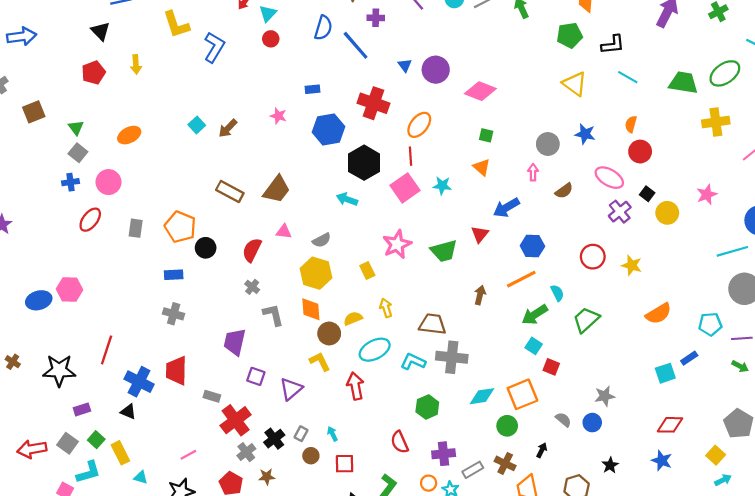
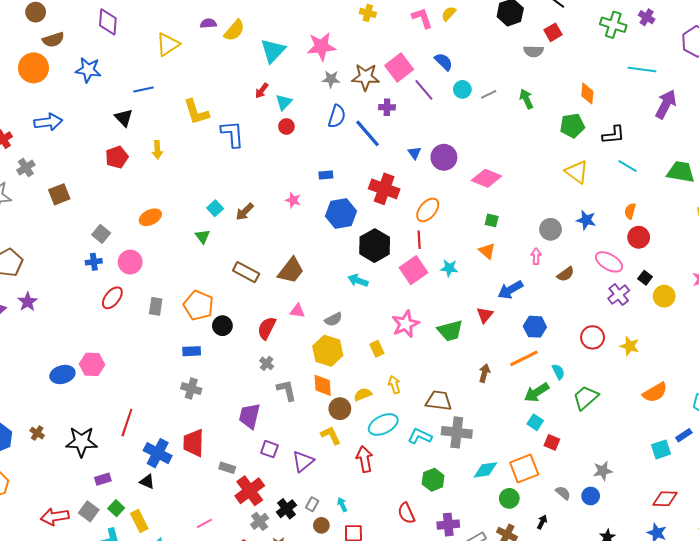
blue L-shape: (214, 47) -> (232, 134), turned -36
green triangle: (76, 128) -> (203, 236), moved

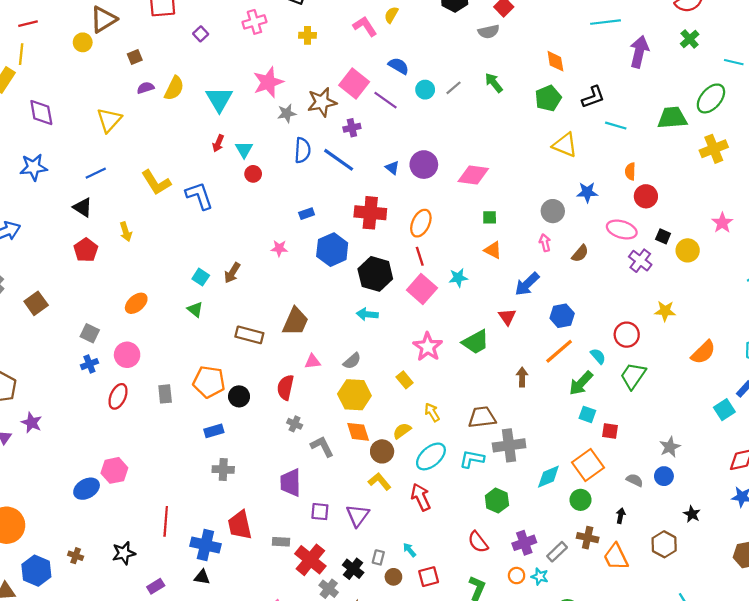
red circle: (593, 337) -> (627, 335), moved
black star: (81, 442) -> (124, 553), size x0.7

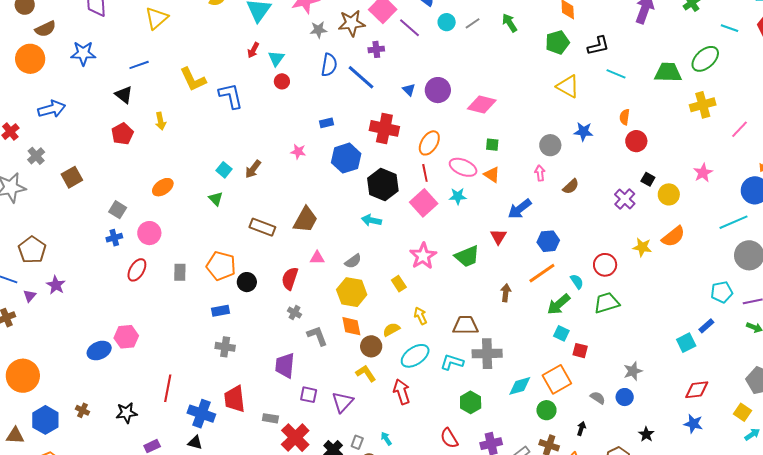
pink ellipse: (622, 229) -> (463, 167), moved
orange semicircle: (703, 352) -> (673, 237), moved
green trapezoid: (633, 376) -> (607, 303), turned 32

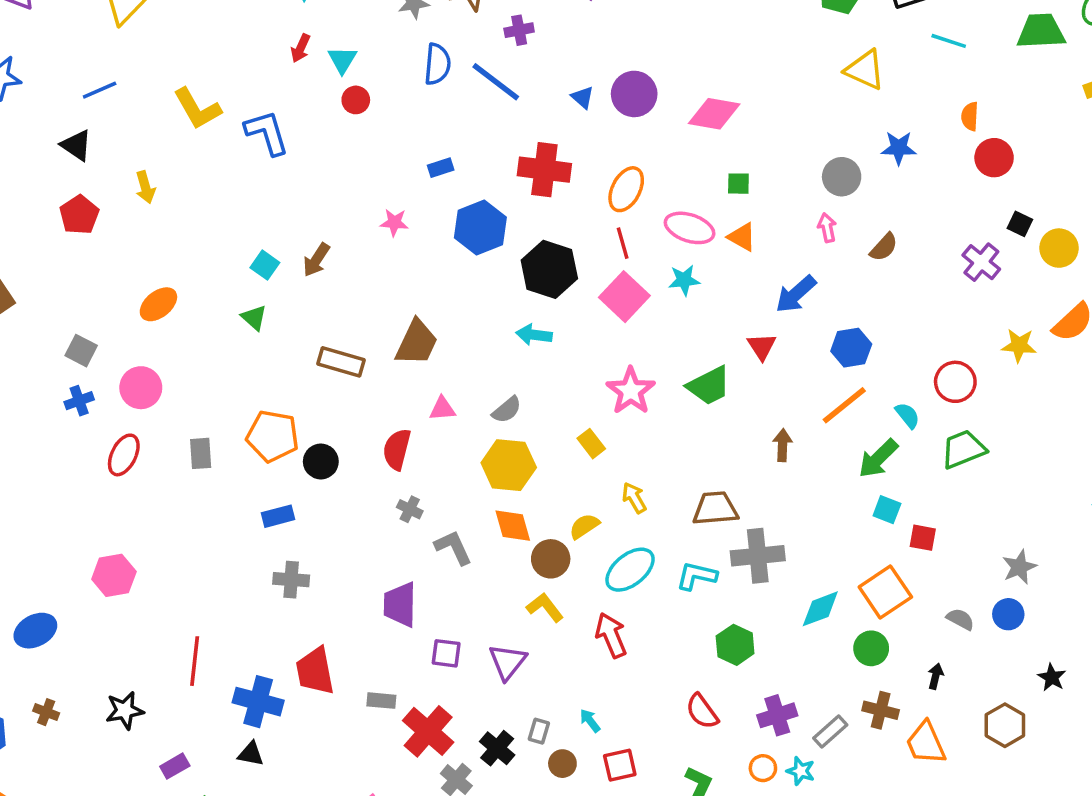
blue ellipse: (99, 351) -> (35, 631), moved

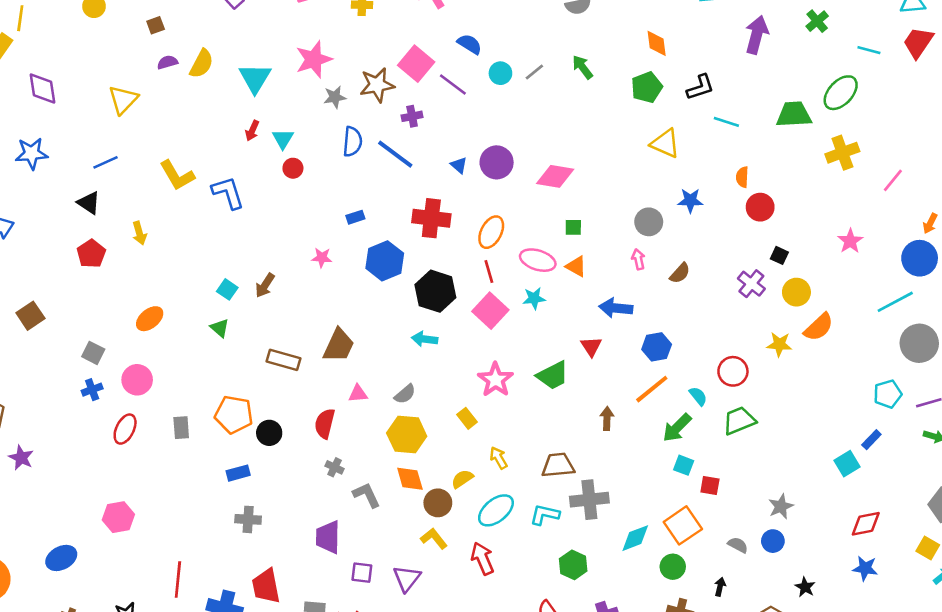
yellow circle: (1059, 248) -> (796, 292), moved
blue arrow: (796, 294) -> (616, 308), turned 48

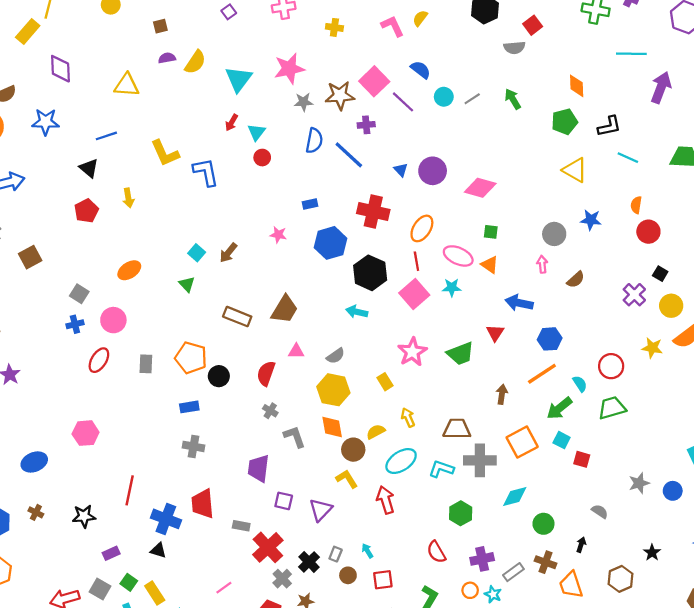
yellow triangle: (123, 100) -> (127, 85), turned 44
orange square: (683, 525) -> (522, 442), moved
blue circle: (773, 541) -> (673, 491), moved

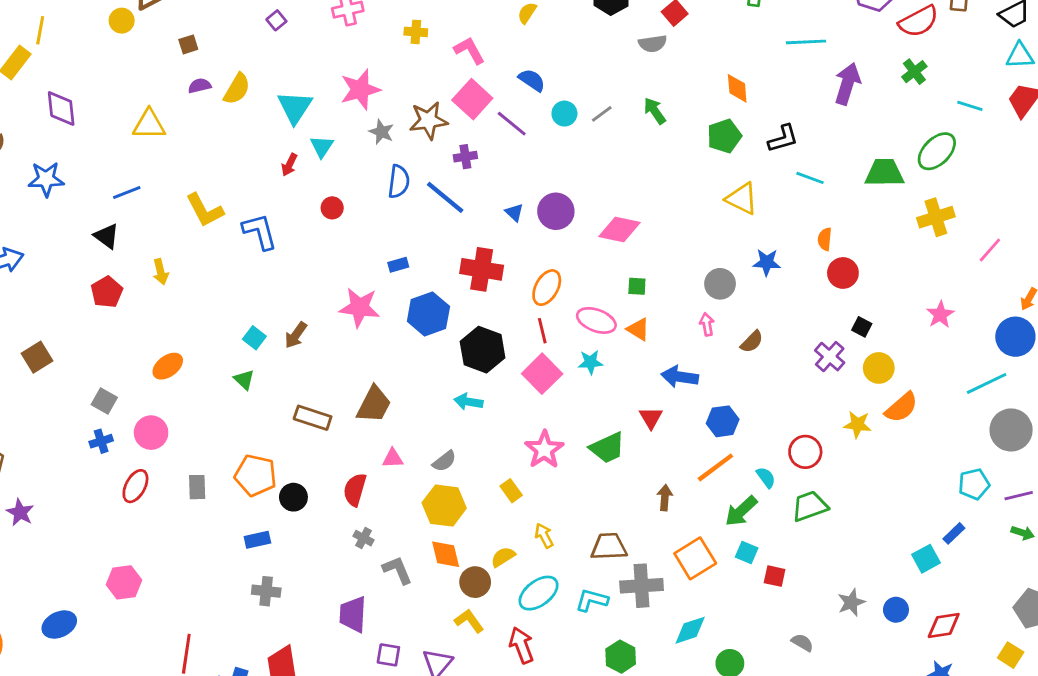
pink L-shape: (392, 26) -> (469, 50), moved
gray star: (303, 102) -> (382, 132), turned 30
cyan triangle: (256, 132) -> (322, 147), moved
pink star: (278, 235) -> (359, 307), size x1.8

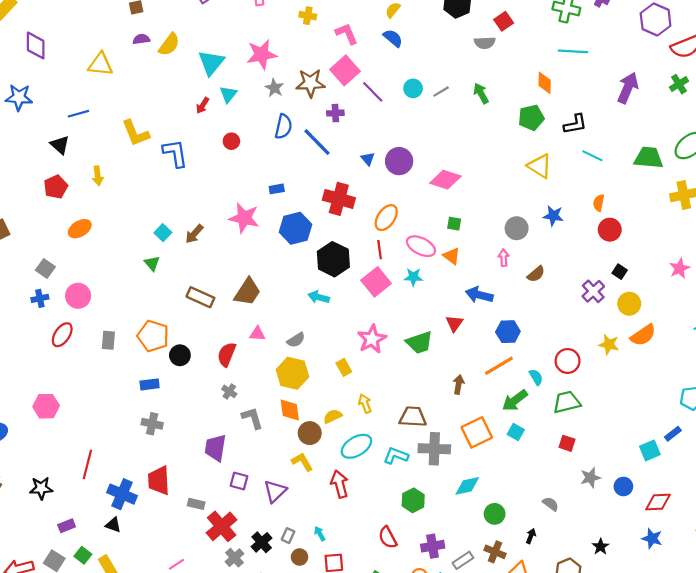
cyan line: (806, 42) -> (573, 51), moved
blue semicircle: (532, 80) -> (393, 38), moved
orange ellipse: (168, 366) -> (80, 229), moved
red square: (775, 576) -> (567, 443), moved

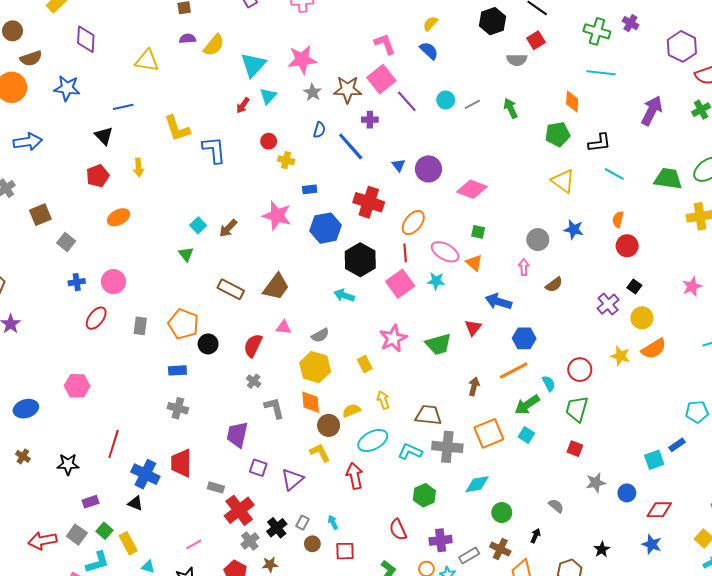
yellow cross: (308, 16) -> (286, 160), moved
blue semicircle: (283, 127) -> (319, 130), size x0.7
gray square: (45, 268) -> (66, 242), moved
green trapezoid: (567, 402) -> (577, 409), turned -64

